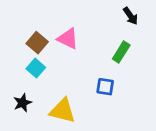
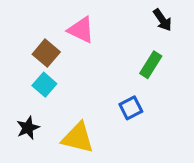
pink triangle: (68, 39) -> (81, 30), moved
blue square: (105, 87) -> (131, 108), turned -36

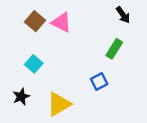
brown square: (46, 53) -> (35, 21), moved
yellow triangle: (78, 138) -> (59, 104), turned -44

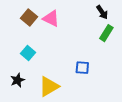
green rectangle: (114, 49) -> (106, 33), moved
blue square: (99, 81) -> (82, 68), turned 32

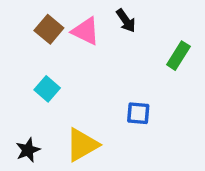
black arrow: (102, 12) -> (126, 21), moved
black star: (17, 80) -> (28, 150), moved

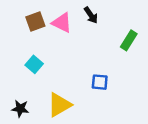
brown square: (49, 29) -> (35, 21), turned 30
black star: (28, 150) -> (20, 109), turned 30

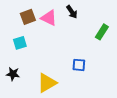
cyan square: (34, 64) -> (20, 43), moved, turned 32
black star: (20, 109) -> (13, 74), moved

